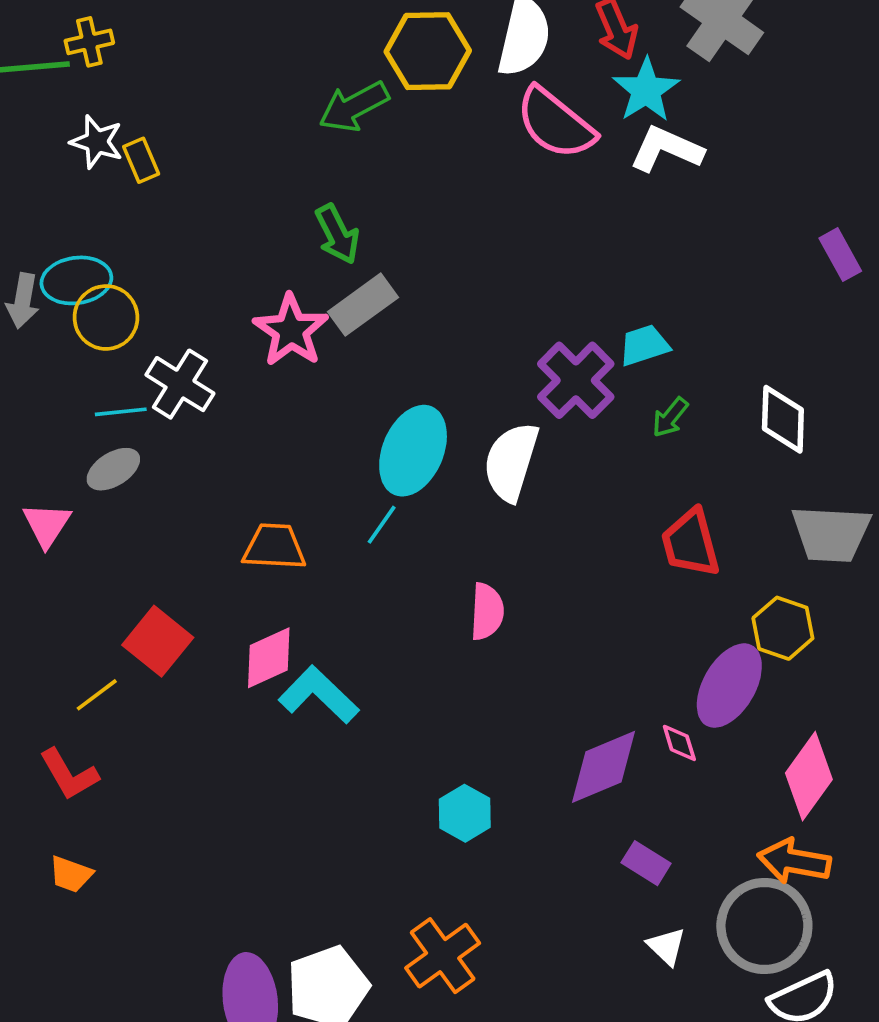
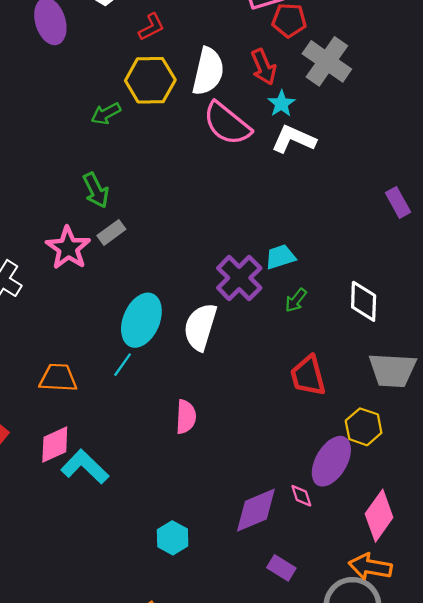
cyan star: (646, 90) -> (281, 104), size x0.7
green arrow: (354, 107) -> (106, 114), size x0.7
gray rectangle: (363, 305) -> (111, 232), size x0.7

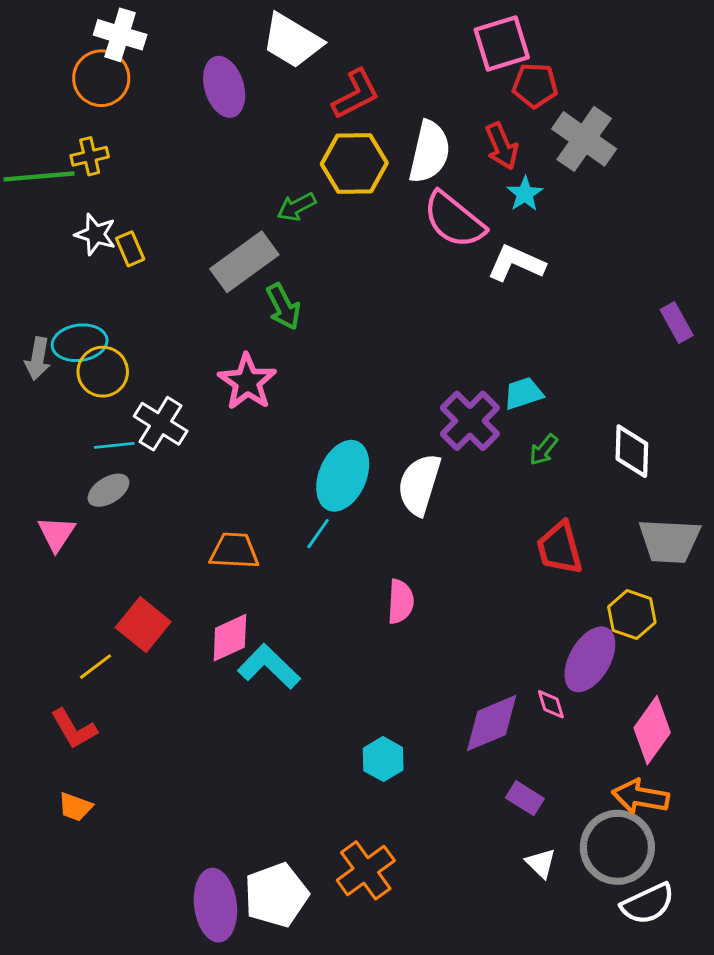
red L-shape: (151, 27) -> (356, 94), size x1.4
white L-shape: (294, 139) -> (516, 263), moved
gray rectangle: (111, 232) -> (244, 262), moved, size x1.8

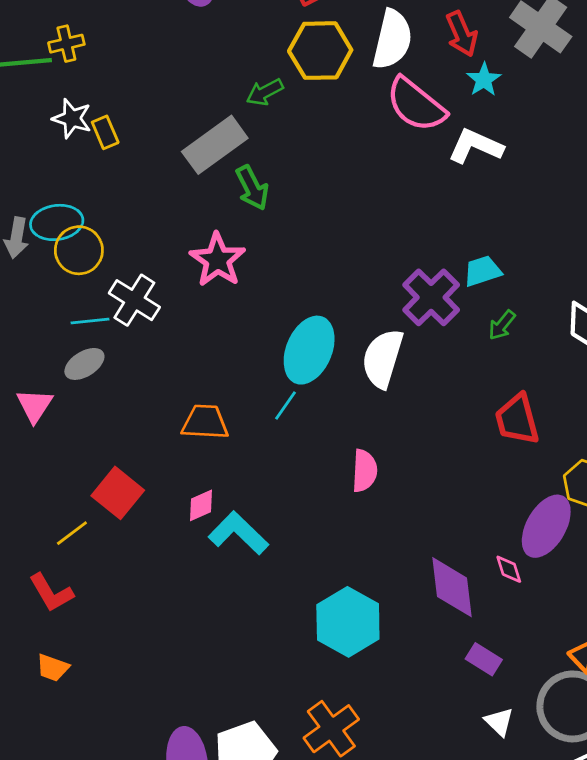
pink diamond: (230, 638) -> (201, 505), size x0.7
purple diamond: (492, 723) -> (452, 587), turned -74
cyan hexagon: (383, 759) -> (348, 622), size x1.6

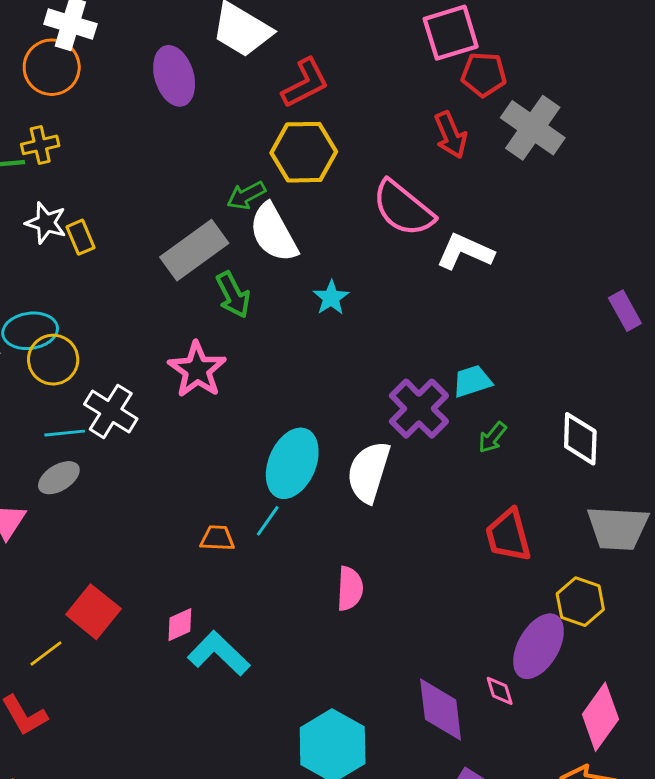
white semicircle: (392, 39) -> (273, 233), moved, turned 138
cyan star: (484, 80) -> (331, 298), moved
orange trapezoid: (205, 422) -> (217, 538), moved, size x0.7

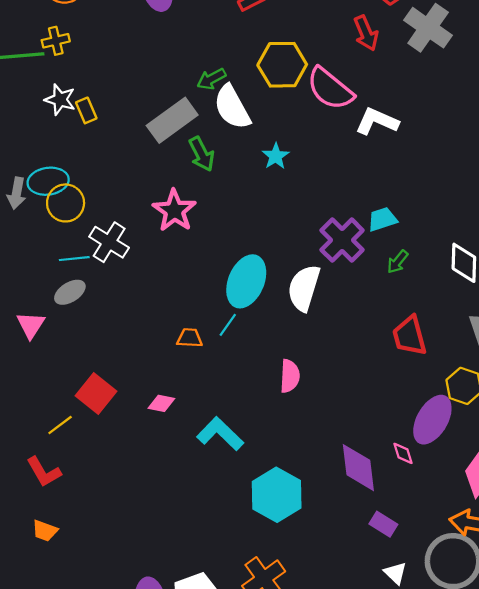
yellow hexagon: (304, 152) -> (282, 65), moved
pink diamond: (180, 625) -> (161, 403), turned 36
cyan L-shape: (219, 653) -> (220, 434), moved

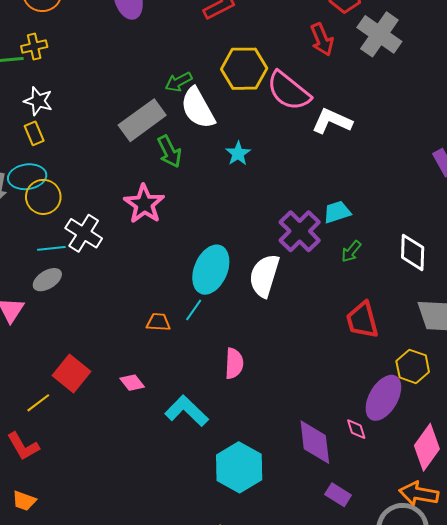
yellow rectangle: (86, 110) -> (34, 133), moved
pink semicircle: (290, 376) -> (234, 363), moved
pink diamond: (161, 403) -> (132, 383), turned 40

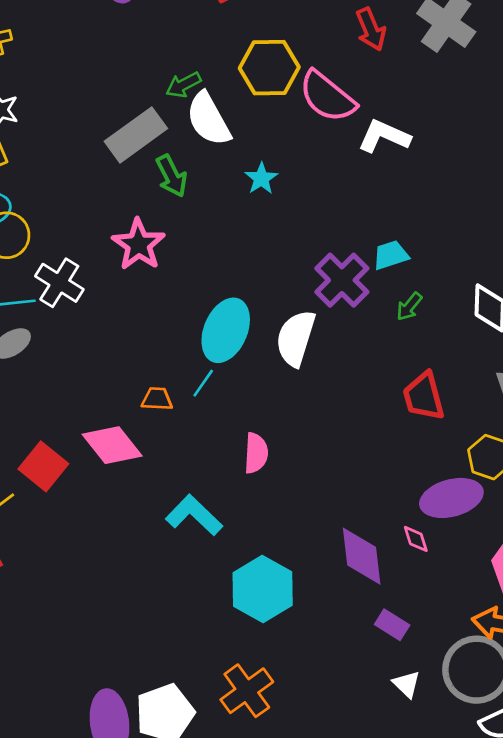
pink diamond: (132, 383) -> (112, 445), moved, size x1.8
purple ellipse: (383, 398) -> (451, 498), turned 45

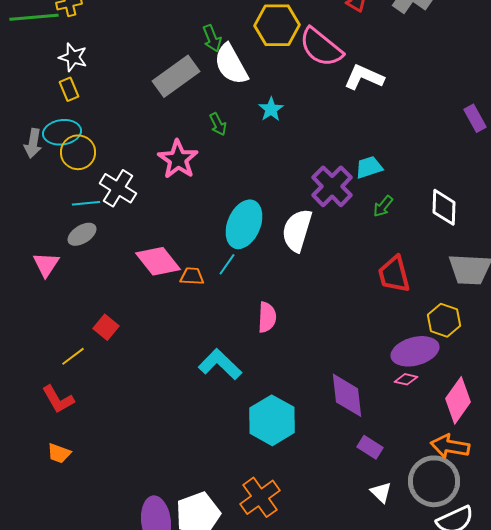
green arrow: (183, 85) -> (212, 38), turned -84
green arrow: (172, 176) -> (218, 124), moved, size x0.7
pink diamond: (112, 445) -> (158, 261), moved
red square: (43, 466) -> (106, 327), size x0.7
pink diamond: (416, 539) -> (406, 379), moved, turned -60

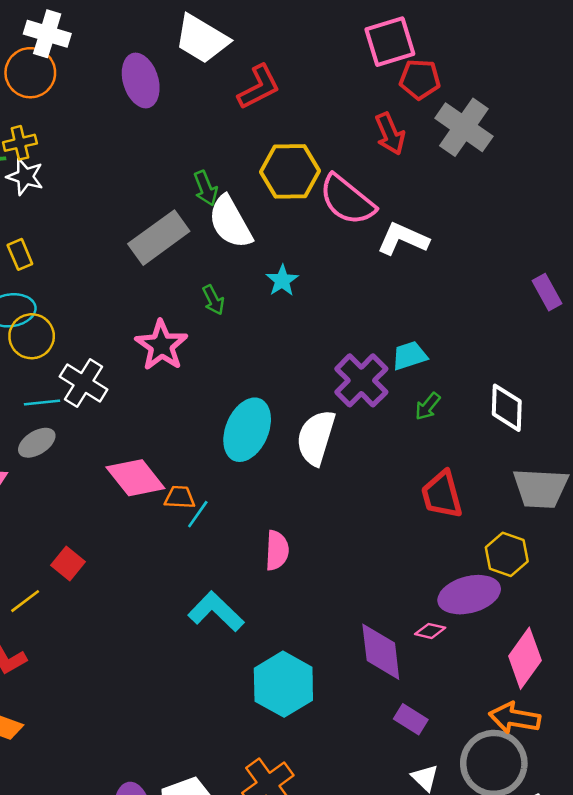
white star: (73, 57) -> (25, 177), moved
cyan line: (227, 264) -> (198, 514), moved
pink diamond: (406, 379) -> (430, 631), moved

